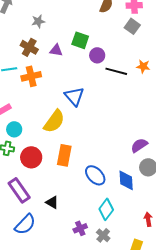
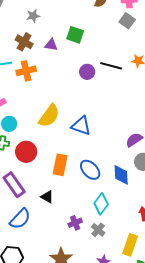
purple circle: (97, 55) -> (87, 72), moved
blue triangle: (74, 96) -> (81, 126), moved, turned -30
orange rectangle: (64, 155) -> (60, 165), moved

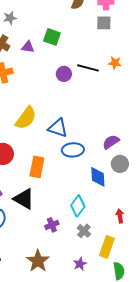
gray square: (127, 21) -> (104, 23), turned -35
blue ellipse: (90, 170) -> (73, 150), moved, turned -50
black triangle: (47, 197) -> (24, 199), size x1.6
gray cross: (98, 230) -> (84, 231), moved

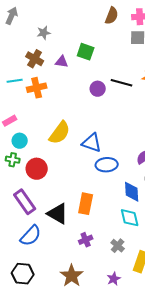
orange rectangle: (37, 167) -> (86, 204), moved
cyan diamond: (78, 206) -> (130, 218), moved, turned -50

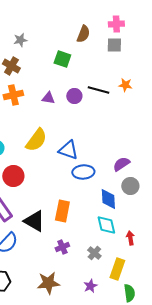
brown semicircle: (112, 16) -> (83, 34), moved
purple triangle: (62, 62) -> (48, 98), moved
brown star: (72, 276) -> (48, 283), turned 30

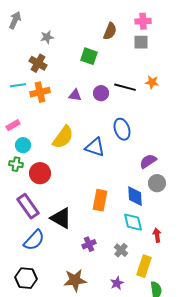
blue ellipse: (83, 172) -> (122, 129), moved, turned 75
orange rectangle: (62, 211) -> (100, 200), moved

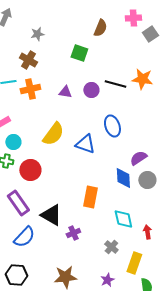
gray square: (141, 42) -> (150, 34), moved, turned -35
orange star: (152, 82) -> (142, 79), size x1.5
blue diamond: (135, 196) -> (123, 178), moved
purple cross: (89, 244) -> (73, 233), moved

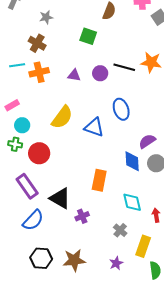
black hexagon: (16, 275) -> (41, 258), moved

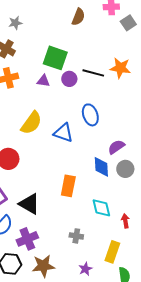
green square: (88, 36) -> (55, 58), moved, size x1.4
purple cross: (82, 216) -> (27, 239), moved, size x1.5
gray cross: (120, 230) -> (76, 236), moved, turned -32

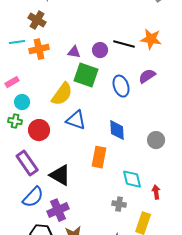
green square: (55, 58) -> (86, 75), moved
blue triangle: (63, 133) -> (76, 120), moved
purple semicircle: (116, 147) -> (147, 76), moved
blue diamond: (101, 167) -> (117, 130), moved
gray cross: (76, 236) -> (119, 204), moved

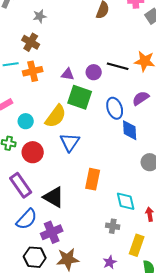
cyan circle: (22, 102) -> (26, 121), moved
blue triangle: (76, 120) -> (70, 142), turned 45
blue diamond: (117, 130) -> (130, 130), moved

